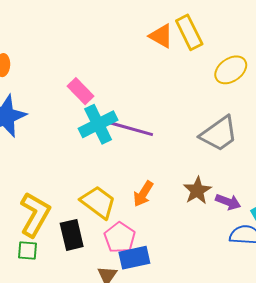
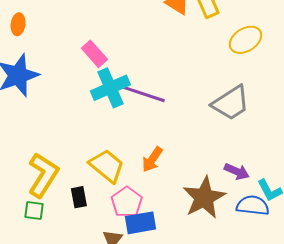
brown star: (197, 190) -> (204, 198), moved, size x1.5
black rectangle: (72, 235) -> (79, 197), size x0.7

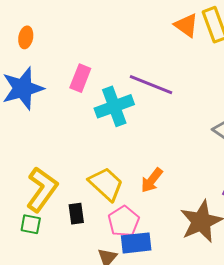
pink rectangle: (94, 54) -> (80, 78), moved, turned 60
purple line: (143, 94) -> (151, 85), moved

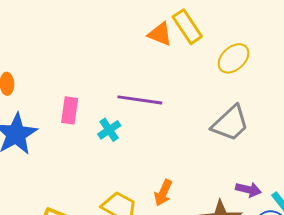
cyan cross: (114, 106) -> (109, 130), size x0.6

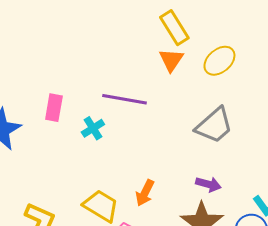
orange triangle: (160, 34) -> (171, 60), moved, turned 40
purple arrow: (248, 190) -> (208, 184), moved

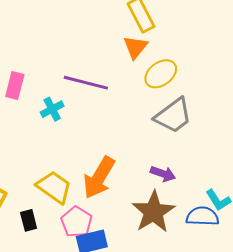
yellow ellipse: (219, 61) -> (161, 74), moved
orange arrow: (145, 193) -> (99, 178), size x1.6

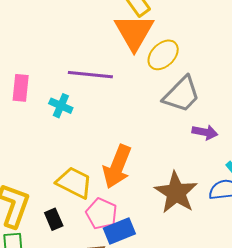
orange triangle: (135, 47) -> (134, 32), size x1.6
cyan cross: (52, 109) -> (61, 106), turned -30
purple arrow: (163, 174) -> (205, 132), moved

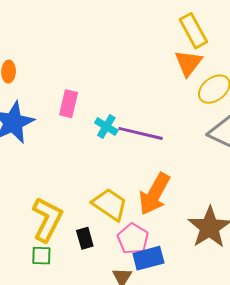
orange triangle: (134, 32) -> (188, 63), size x0.7
purple line: (90, 75) -> (141, 133), moved

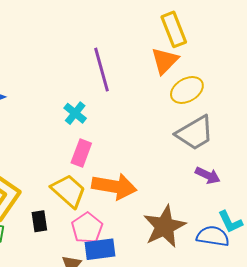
pink rectangle: (69, 104) -> (81, 153), moved
purple line: (141, 133) -> (102, 70), moved, turned 54
orange arrow: (154, 194) -> (114, 186), turned -117

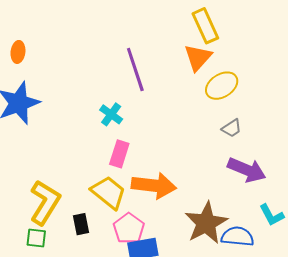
gray trapezoid: (195, 133) -> (232, 128), size x0.5
purple arrow: (208, 175) -> (247, 170), size x1.5
blue semicircle: (213, 236) -> (238, 237), moved

